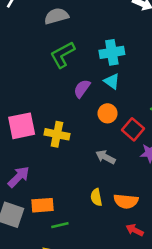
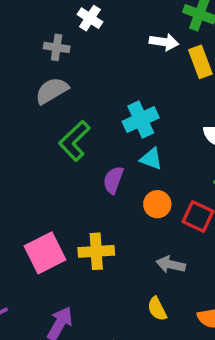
yellow semicircle: (96, 197) -> (157, 309), moved

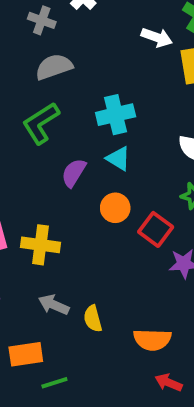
gray semicircle: (52, 91) -> (54, 67), moved
gray arrow: (171, 264) -> (54, 305), moved

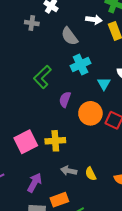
gray semicircle: (54, 67) -> (70, 36), moved, turned -96
cyan triangle: (118, 159) -> (104, 84), moved, turned 40
orange circle: (115, 208) -> (90, 113), size x1.5

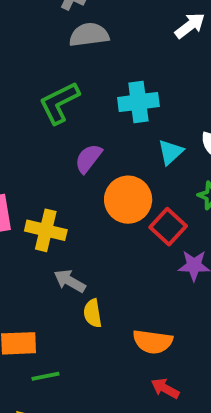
white arrow: (94, 20) -> (190, 26), turned -63
gray semicircle: (70, 36) -> (89, 35), moved, turned 102
gray arrow: (69, 171) -> (70, 281), moved

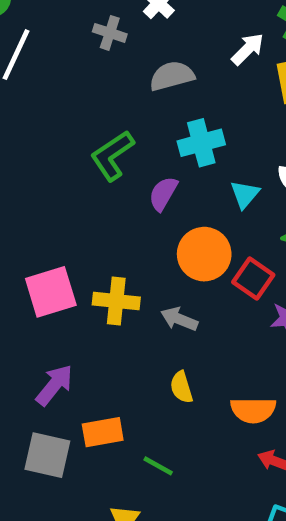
gray semicircle: (89, 35) -> (172, 76), moved
purple semicircle: (88, 158) -> (163, 194), moved
gray arrow: (70, 281) -> (179, 319), moved
green line: (45, 376) -> (158, 466), moved, turned 48

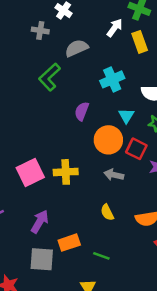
cyan cross: (201, 143) -> (112, 79), moved
green L-shape: (112, 156) -> (49, 77), moved
cyan triangle: (245, 194) -> (126, 116), moved
gray arrow: (179, 319) -> (114, 175), moved

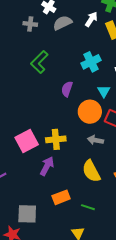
gray semicircle: (77, 48) -> (62, 23), moved
yellow semicircle: (107, 212) -> (91, 171), size x1.6
purple arrow: (40, 222) -> (47, 166), moved
gray square: (42, 259) -> (27, 214), moved

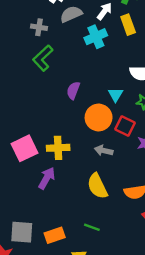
gray cross: (30, 24) -> (39, 27), moved
cyan cross: (91, 62) -> (96, 37), moved
orange rectangle: (61, 197) -> (55, 235), moved

